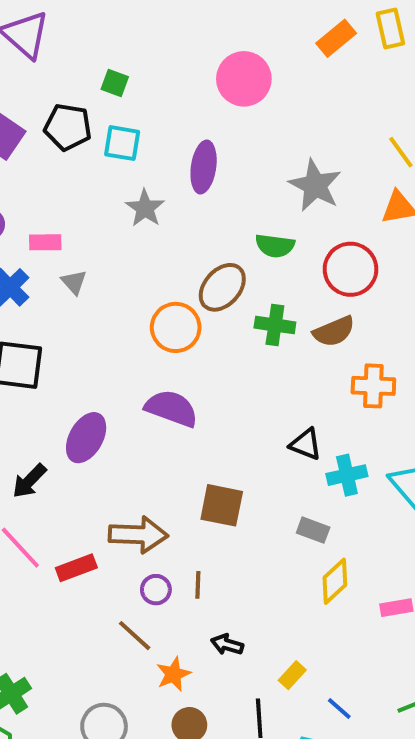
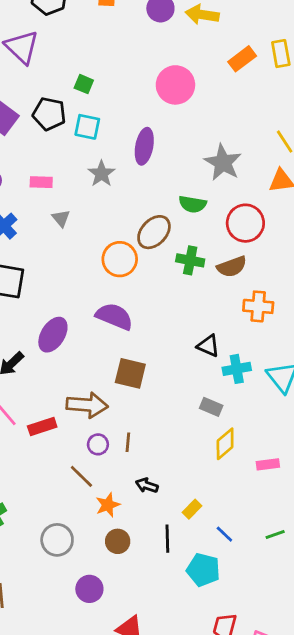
pink rectangle: (45, 242) -> (41, 182), moved
gray triangle: (74, 282) -> (61, 218), moved
brown square: (222, 505) -> (130, 373), moved

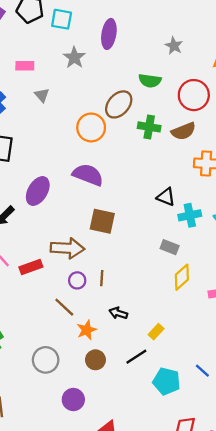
gray star: (223, 163) -> (174, 46), size x0.6
blue line: (224, 534) -> (202, 371), moved
black line: (167, 539) -> (136, 357), turned 60

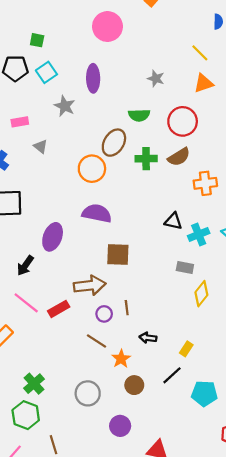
cyan square: (62, 19) -> (46, 72), turned -35

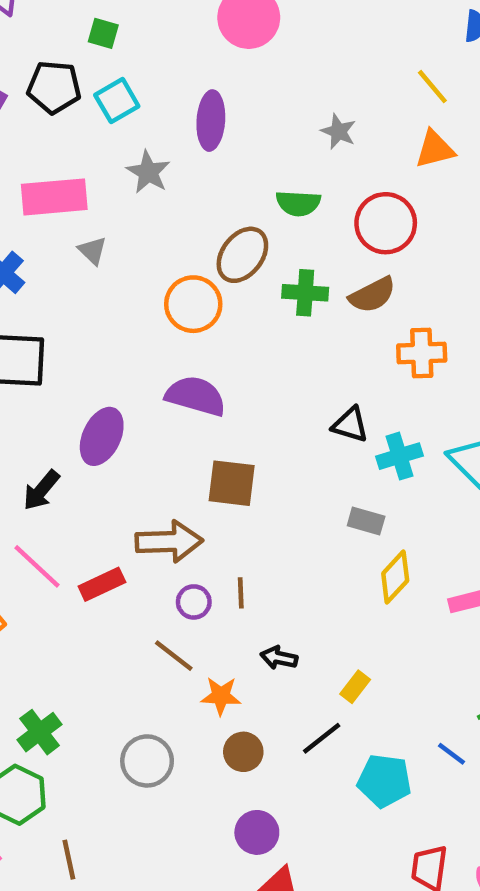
pink rectangle: (20, 122) -> (54, 197), size x1.8
orange star: (121, 359) -> (221, 696), turned 30
purple circle: (120, 426) -> (257, 832), moved

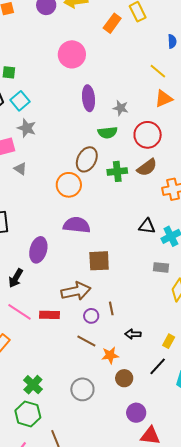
purple ellipse: (211, 121) -> (89, 98), moved
gray star: (338, 132) -> (121, 108), moved
gray star: (148, 172) -> (27, 128), moved
red rectangle: (102, 584) -> (49, 315), turned 36

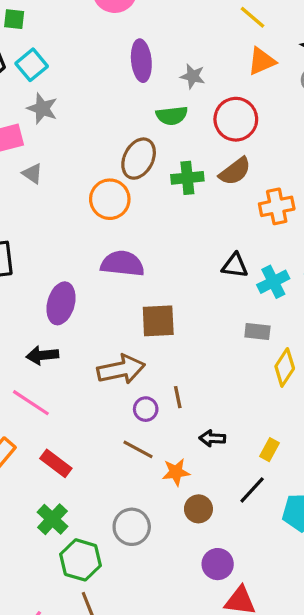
black arrow: (16, 278) -> (42, 355), moved, turned 54
red rectangle: (49, 315) -> (56, 463), moved, turned 36
green hexagon: (28, 414) -> (80, 560), moved

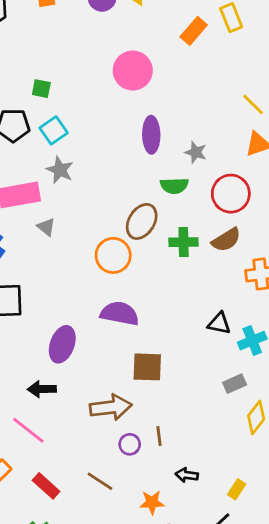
gray rectangle: (257, 332) -> (235, 384), turned -35
brown line: (138, 449) -> (100, 481), moved

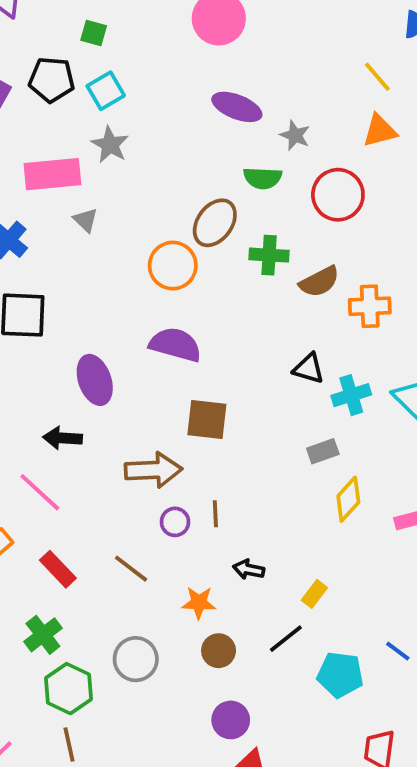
purple ellipse: (151, 135) -> (237, 107), turned -72
brown semicircle: (226, 240) -> (319, 282), moved
purple ellipse: (62, 344) -> (95, 380), turned -44

